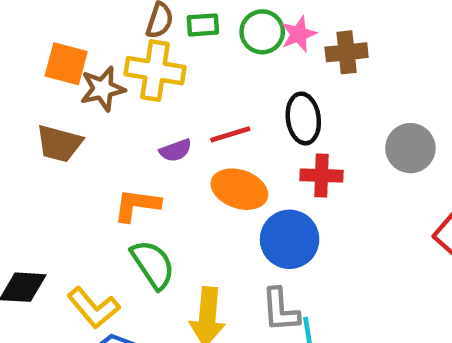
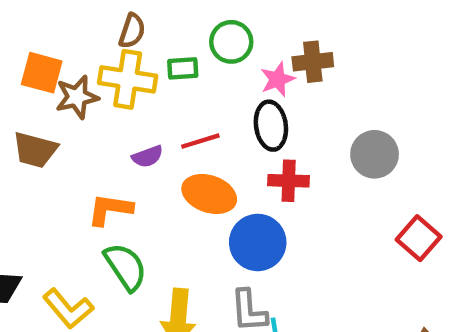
green rectangle: (203, 25) -> (183, 68), moved
pink star: (299, 34) -> (278, 79), moved

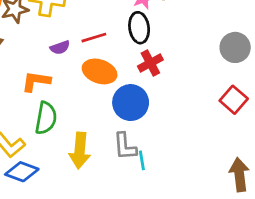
gray circle: (375, 154) -> (235, 47), moved
red cross: (289, 181) -> (150, 63), turned -30
green semicircle: (125, 267) -> (46, 118), turned 44

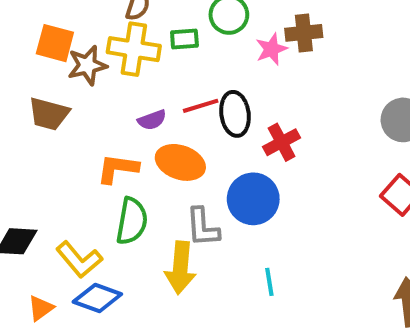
black ellipse: (139, 28) -> (235, 114), moved
orange ellipse: (100, 71) -> (180, 162), moved
gray L-shape: (125, 146) -> (203, 227), moved

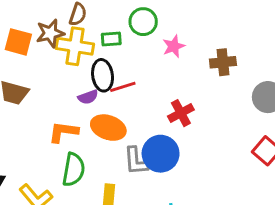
brown cross: (304, 33) -> (223, 62), moved
brown star: (87, 65) -> (50, 33), moved
black ellipse: (235, 114) -> (103, 75), moved
gray L-shape: (203, 227) -> (136, 161), moved

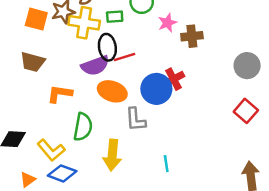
brown cross: (223, 62) -> (192, 36), moved
purple semicircle: (88, 97) -> (95, 66), size x1.6
orange L-shape: (63, 132) -> (60, 94), moved
blue circle: (161, 154) -> (156, 89), moved

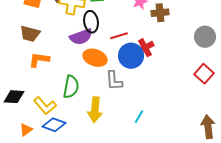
red line: (125, 57) -> (119, 36), moved
orange L-shape: (60, 94) -> (39, 60), moved
cyan line: (166, 164) -> (139, 117), turned 40

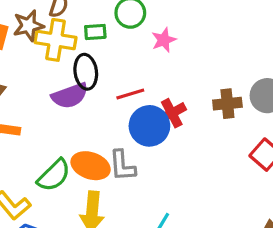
brown cross: (160, 13) -> (227, 104), moved
orange ellipse: (95, 58) -> (91, 166), moved
green semicircle: (71, 87) -> (54, 175), turned 35

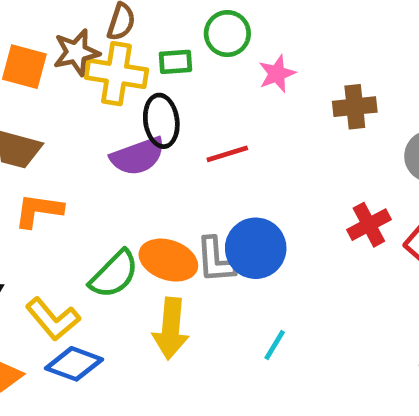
brown cross: (227, 104) -> (355, 107), moved
red cross: (172, 113) -> (369, 225), moved
blue circle: (149, 126) -> (256, 248), moved

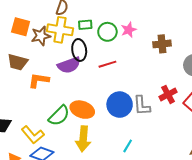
green circle: (227, 34) -> (107, 32), moved
brown star: (76, 52) -> (41, 36), moved
orange L-shape: (39, 210) -> (39, 80), moved
gray L-shape: (216, 260) -> (142, 106), moved

